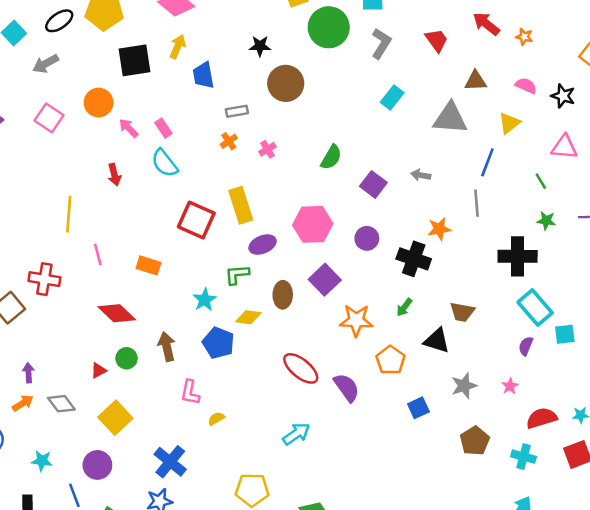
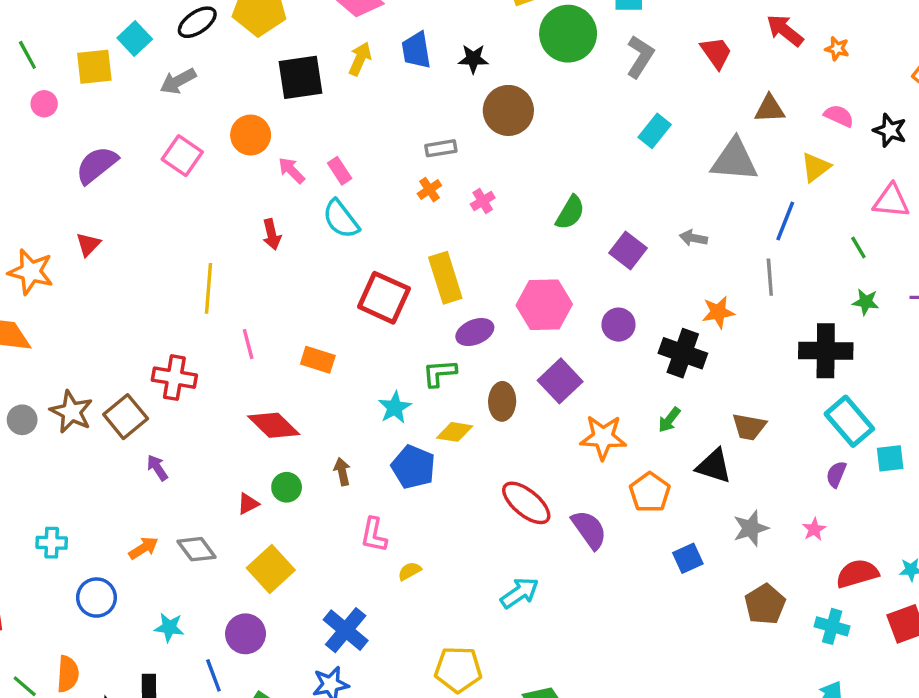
blue trapezoid: (203, 75) -> (416, 50), moved
brown arrow: (167, 347) -> (342, 472), size x0.7
purple arrow: (28, 373) -> (157, 468), moved, turned -30

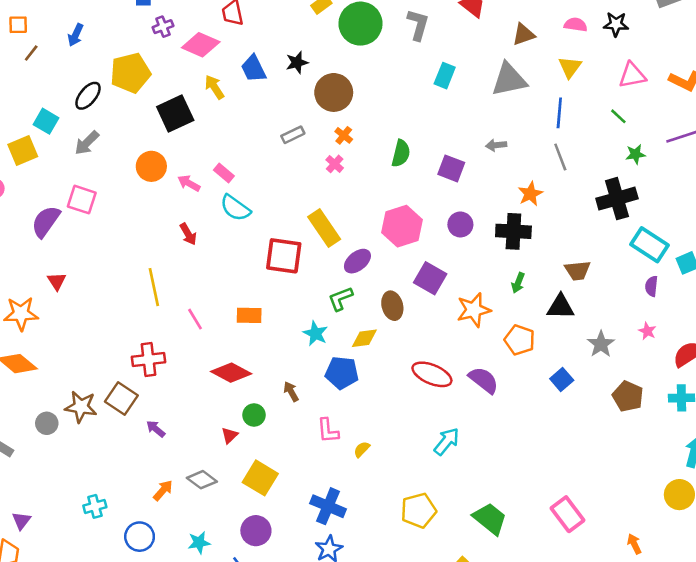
yellow arrow: (360, 59) -> (214, 87), turned -40
pink square: (182, 156) -> (82, 200), moved
orange cross: (429, 190) -> (344, 135), moved

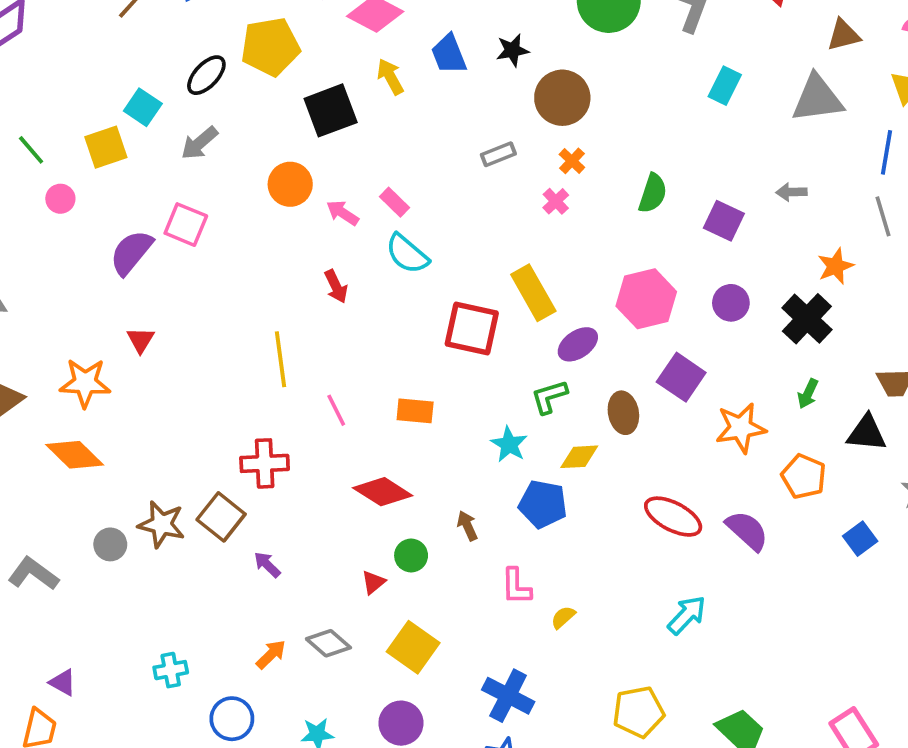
black cross: (513, 231) -> (807, 319), turned 36
purple triangle: (21, 521) -> (63, 682), turned -42

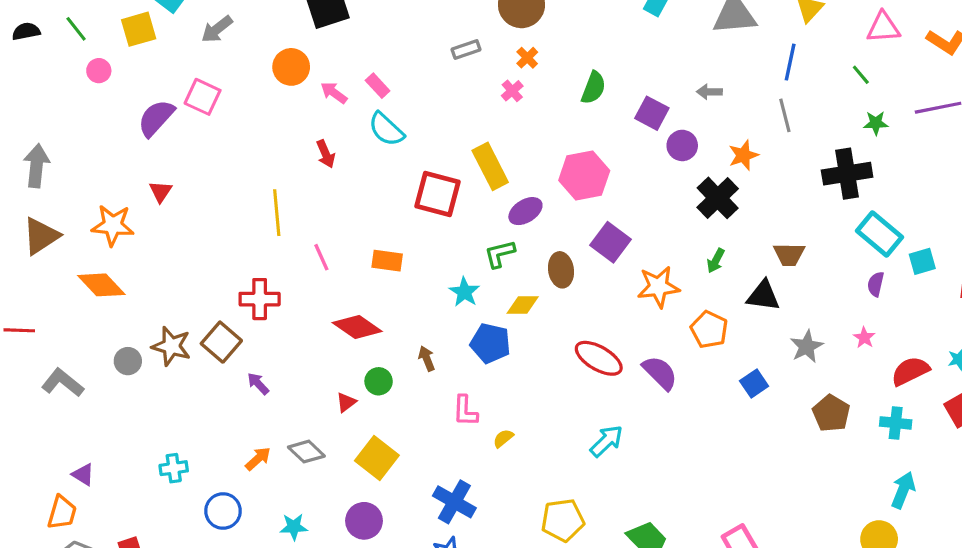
purple circle: (731, 303) -> (682, 145), moved

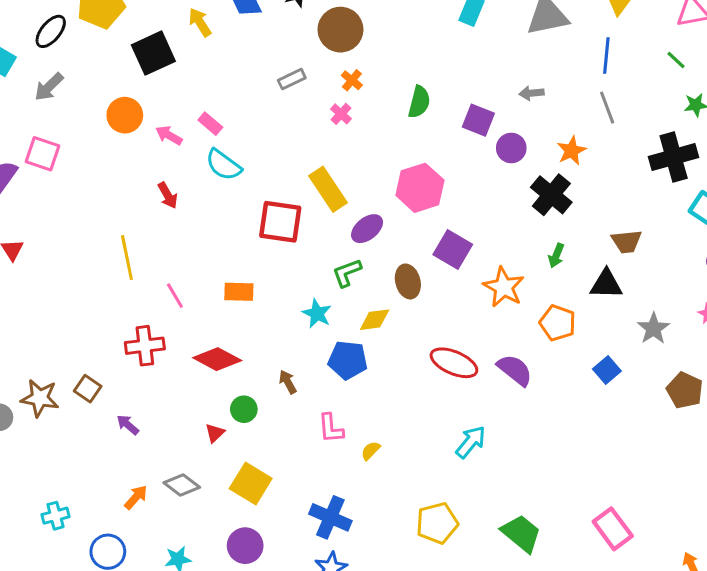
orange star: (658, 287) -> (504, 287), turned -30
red cross: (260, 299) -> (145, 346), moved
brown square: (221, 342) -> (88, 389), size x0.7

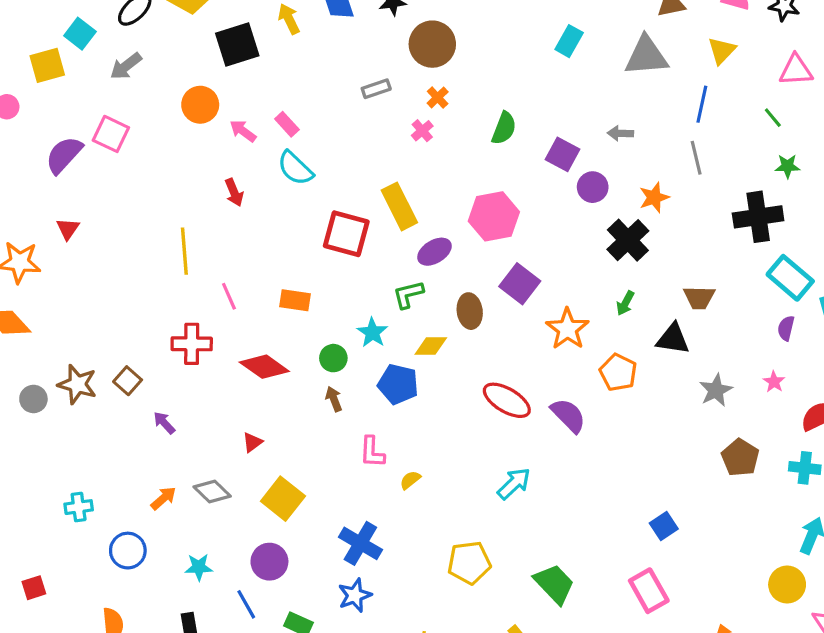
blue square: (607, 370) -> (664, 526), moved
green circle: (244, 409) -> (333, 358), moved

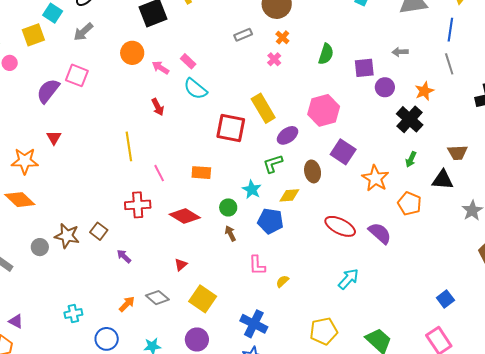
purple square: (562, 154) -> (364, 68), turned -30

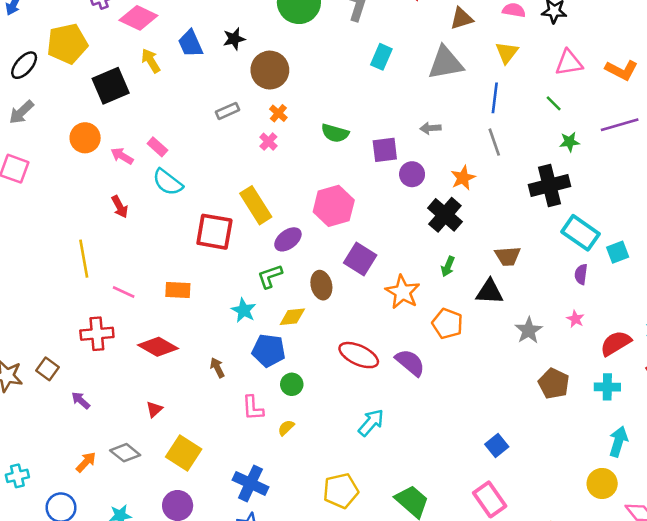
green semicircle: (326, 54) -> (335, 133), turned 90
pink line: (159, 173) -> (124, 292), turned -36
green circle: (228, 207) -> (292, 384), moved

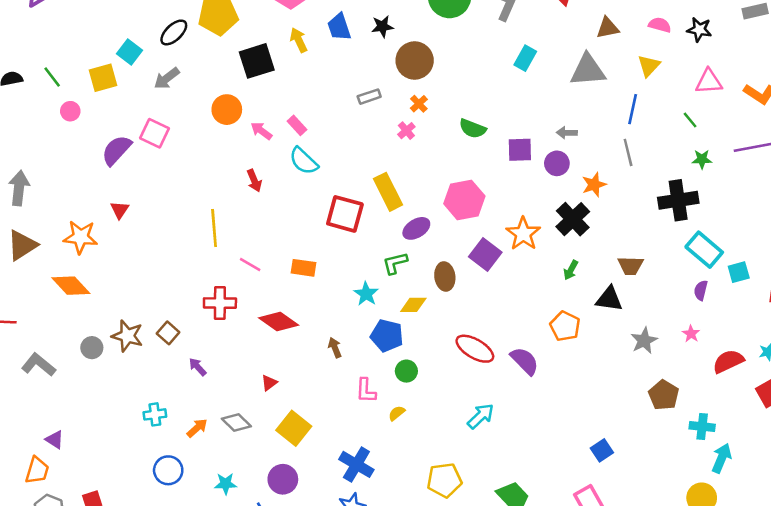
purple circle: (412, 174) -> (557, 163), moved
orange star: (403, 292) -> (523, 234), moved
cyan cross: (607, 387) -> (702, 427), moved
cyan cross: (17, 476) -> (155, 414), moved

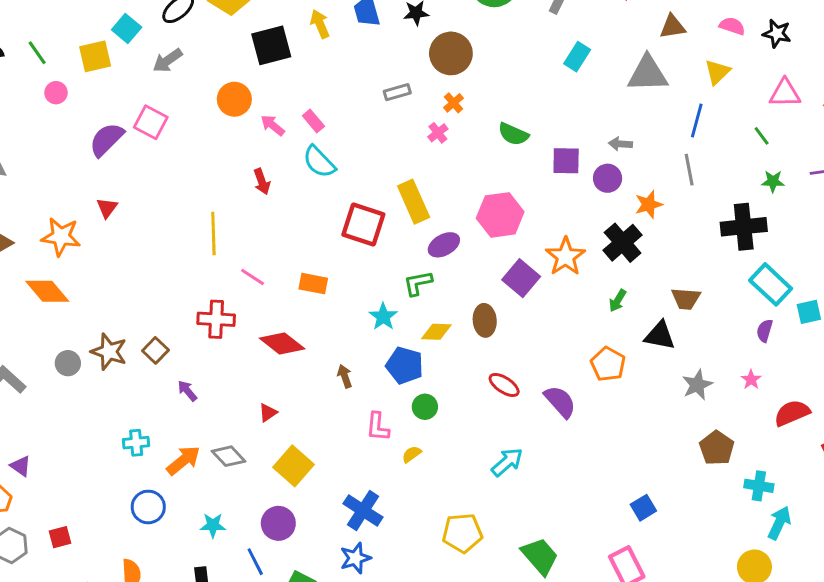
brown ellipse: (445, 277) -> (485, 320), moved
red ellipse: (475, 349) -> (504, 385), size x0.7
orange arrow: (197, 428) -> (183, 460), size x1.4

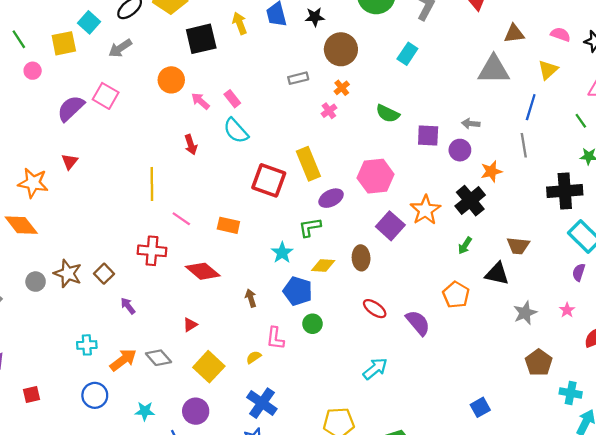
cyan rectangle: (577, 57) -> (407, 54), moved
yellow semicircle: (412, 454) -> (254, 357), moved
red square: (60, 537) -> (31, 395), moved

